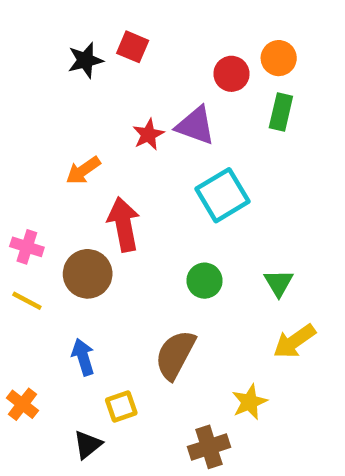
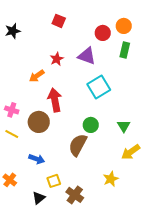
black star: (85, 60) -> (13, 31), moved
red star: (148, 134) -> (57, 59), moved
brown semicircle: (175, 355) -> (78, 145), moved
blue arrow: (83, 357) -> (37, 159), turned 126
brown cross: (209, 447) -> (75, 195), moved, turned -36

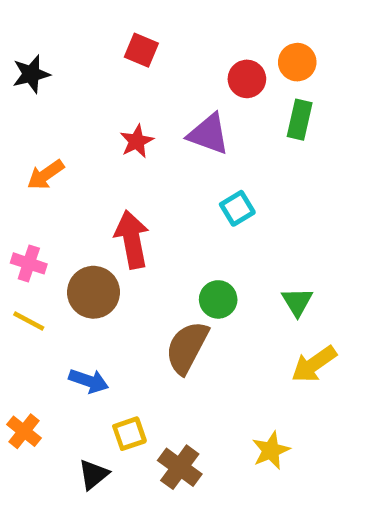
orange arrow: (37, 76) -> (46, 175), moved
cyan square: (99, 87) -> (237, 208), size x0.6
yellow star: (111, 179) -> (271, 450), moved

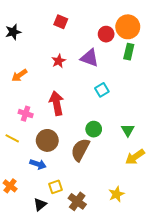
orange circle: (297, 62) -> (128, 27), size x1.5
pink cross: (29, 263) -> (26, 114), moved
brown circle: (93, 292) -> (47, 140), moved

